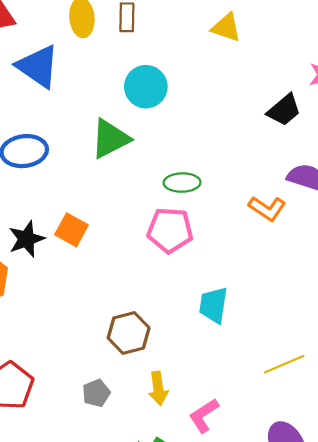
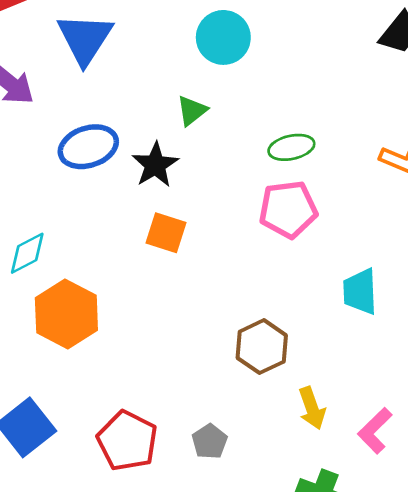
blue triangle: (38, 66) -> (85, 39), turned 39
green triangle: (110, 139) -> (192, 111), size x0.6
black star: (26, 239) -> (155, 165), moved
gray pentagon: (96, 393) -> (210, 442), moved

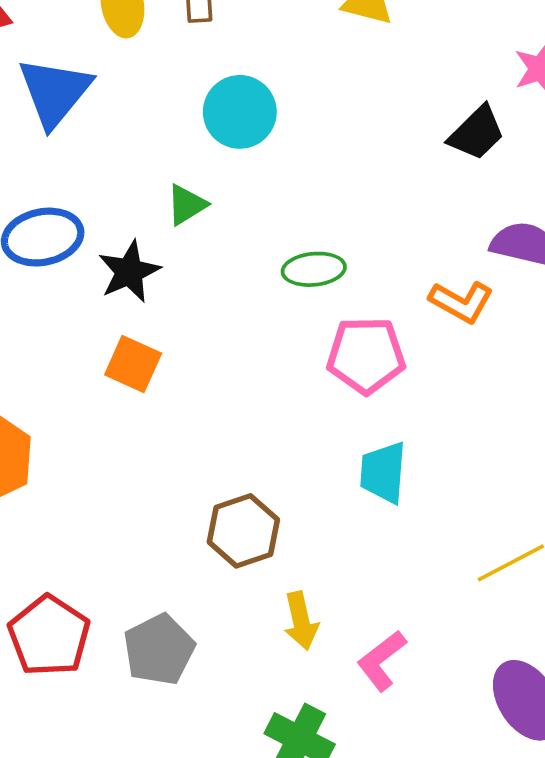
pink pentagon: (288, 209) -> (366, 355), moved
gray pentagon: (210, 442) -> (159, 650), size x1.5

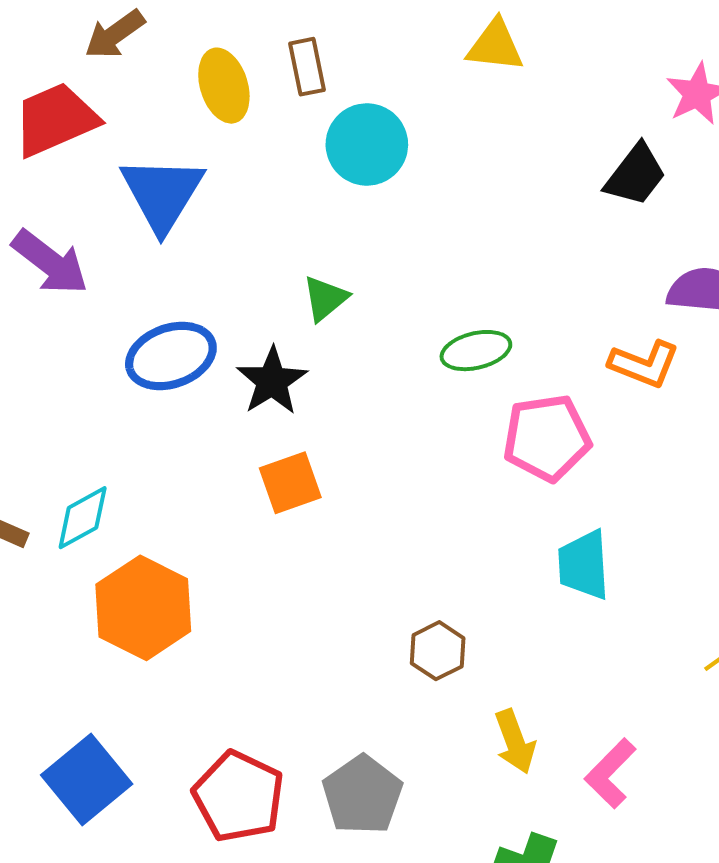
cyan circle: (240, 112) -> (367, 144), moved
orange square: (133, 364) -> (290, 483), turned -36
brown hexagon: (243, 531) -> (438, 651), size x0.7

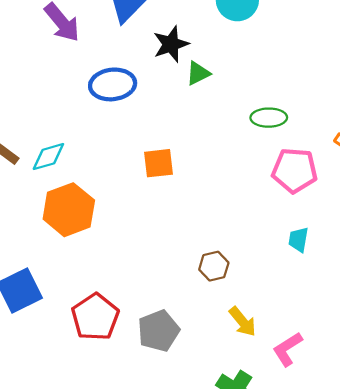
black star: (272, 381) -> (171, 44), moved
cyan trapezoid: (584, 565) -> (298, 240), size x0.7
yellow arrow: (515, 742) -> (243, 322), turned -32

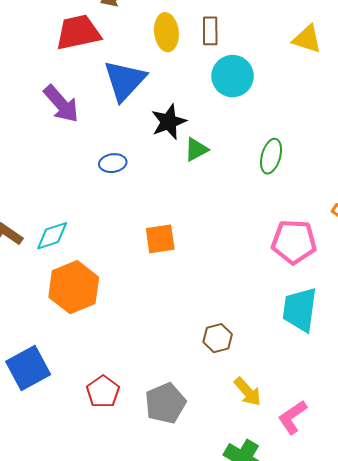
blue ellipse: (113, 84) -> (113, 163), size x0.6
green ellipse: (269, 118) -> (271, 156), moved, turned -72
cyan trapezoid: (298, 240) -> (300, 309), size x1.8
red pentagon: (95, 317) -> (103, 392), size x0.7

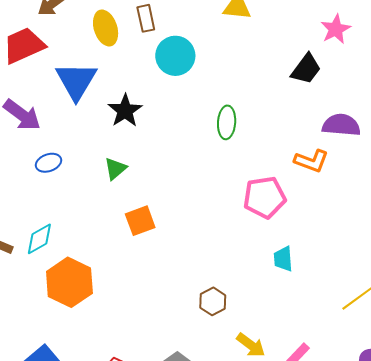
green triangle: (196, 149) -> (115, 169), moved
blue ellipse: (113, 163) -> (49, 163), moved
cyan trapezoid: (300, 309) -> (283, 259), size x0.6

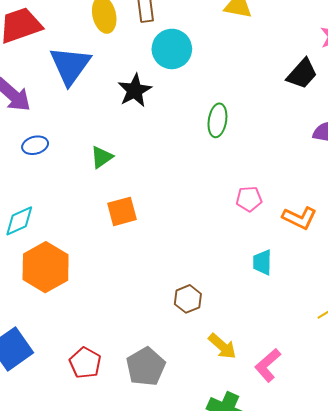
black star: (125, 111) -> (135, 90), moved
orange L-shape: (311, 161) -> (299, 218), moved
pink pentagon: (265, 197) -> (249, 199), size x0.6

